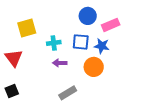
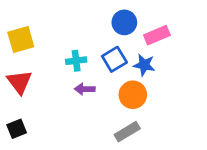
yellow square: (27, 28) -> (21, 39), moved
blue square: (81, 42) -> (114, 59), turned -36
gray rectangle: (68, 93) -> (127, 132), moved

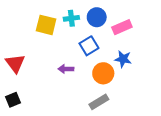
yellow square: (21, 39) -> (46, 25), moved, turned 30
cyan cross: (76, 61) -> (71, 18), moved
blue star: (144, 65) -> (123, 59), moved

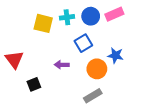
pink rectangle: (122, 27) -> (114, 14), moved
black square: (13, 100) -> (34, 84), moved

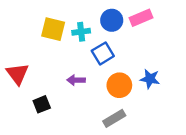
cyan cross: (67, 17) -> (81, 32), moved
blue star: (115, 55) -> (150, 79), moved

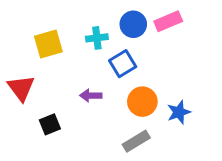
yellow square: (53, 29) -> (48, 44), moved, turned -30
blue star: (150, 79) -> (179, 112), moved, turned -30

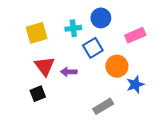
pink rectangle: (168, 21) -> (135, 35), moved
red triangle: (21, 88) -> (45, 66), moved
orange circle: (142, 102) -> (117, 66), moved

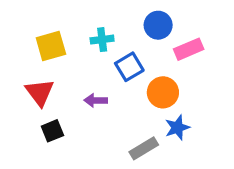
blue circle: (101, 18) -> (158, 25), moved
red triangle: (45, 66) -> (40, 92), moved
blue star: (135, 84) -> (177, 128), moved

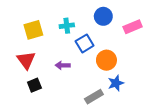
pink rectangle: (189, 49) -> (133, 27), moved

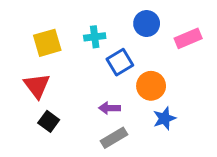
purple arrow: (63, 65) -> (110, 108), moved
black square: (34, 85) -> (49, 121), turned -32
gray rectangle: (94, 97) -> (114, 138), moved

